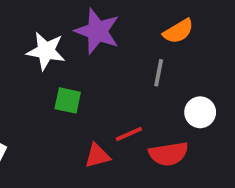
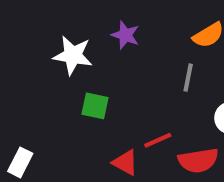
purple star: (97, 31) -> (125, 35), size x0.6
red triangle: (97, 156) -> (125, 162), turned 44

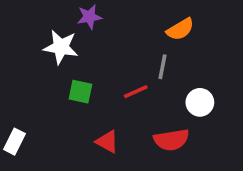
purple star: (125, 35) -> (89, 17), moved, turned -30
red line: (158, 140) -> (136, 92), moved

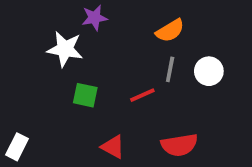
orange semicircle: (180, 29) -> (170, 31), moved
white circle: (200, 102) -> (209, 71), moved

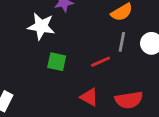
red triangle: (113, 147) -> (89, 97), moved

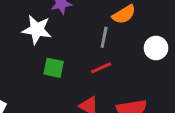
gray line: (122, 42) -> (104, 37), moved

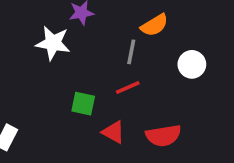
green square: (54, 68) -> (83, 104), moved

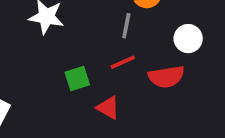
green square: (83, 104) -> (77, 79), turned -30
red semicircle: (163, 136) -> (166, 77), moved

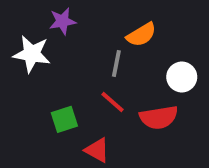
red line: (123, 62) -> (113, 102), turned 65

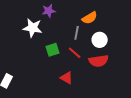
white circle: (182, 77) -> (100, 40), moved
green square: (64, 119) -> (53, 50), moved

